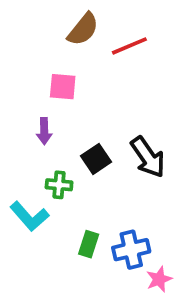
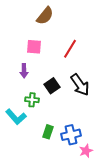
red line: (129, 46) -> (70, 49), moved, turned -36

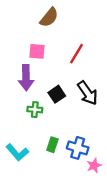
purple arrow: (24, 71) -> (26, 78), size x1.6
cyan L-shape: (16, 117) -> (17, 152), moved
blue cross: (71, 135) -> (78, 148), turned 30

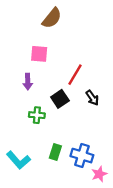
red line: (77, 54) -> (75, 75), moved
purple arrow: (26, 78) -> (28, 82), size x0.6
black arrow: (88, 93) -> (92, 98), size x0.6

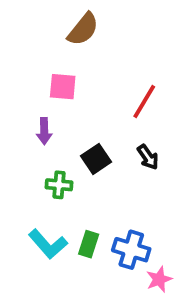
red line: (75, 75) -> (144, 101), moved
cyan L-shape: (18, 160) -> (48, 244), moved

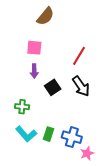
purple arrow: (44, 131) -> (34, 71), moved
black arrow: (148, 157) -> (81, 86), size x1.5
green cross: (59, 185) -> (22, 107), moved

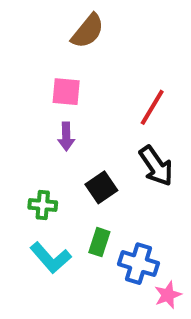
black square: (53, 87) -> (101, 187), moved
green rectangle: (48, 134) -> (99, 242), moved

